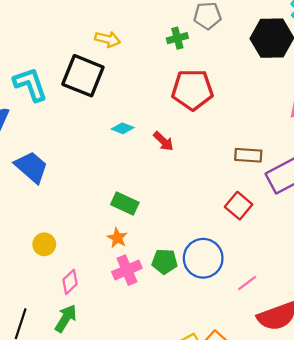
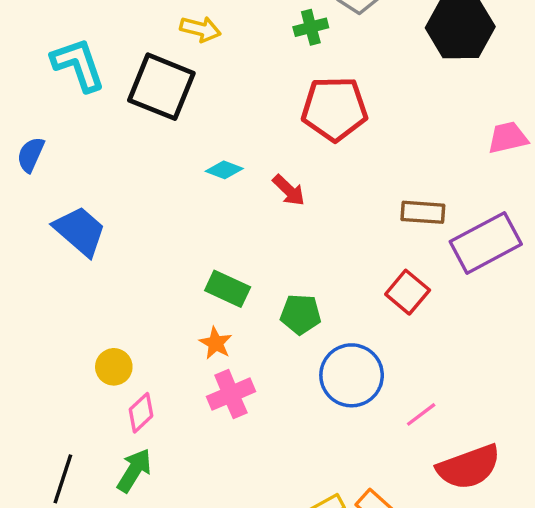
cyan L-shape: (30, 84) -> (78, 65), moved
yellow circle: (44, 244) -> (114, 367), moved
green pentagon: (165, 261) -> (301, 314), moved

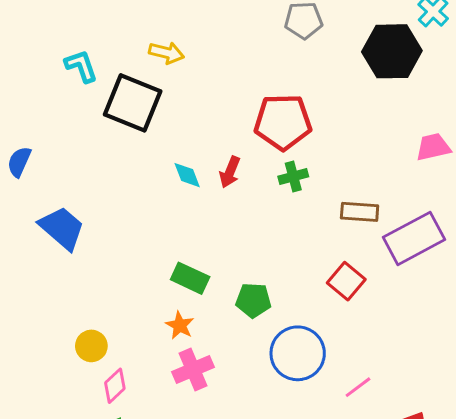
green cross: (311, 27) -> (293, 177), moved
cyan L-shape: (78, 65) -> (81, 66), moved, size x0.7
cyan diamond: (224, 170) -> (187, 175), turned 48
red arrow: (289, 190) -> (230, 172), moved, turned 68

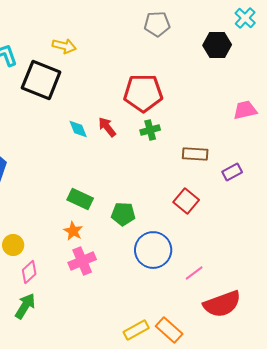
black hexagon: (392, 51) -> (217, 45), size x0.7
red arrow: (230, 172) -> (107, 127), turned 120
purple rectangle: (414, 238) -> (232, 172), size x0.5

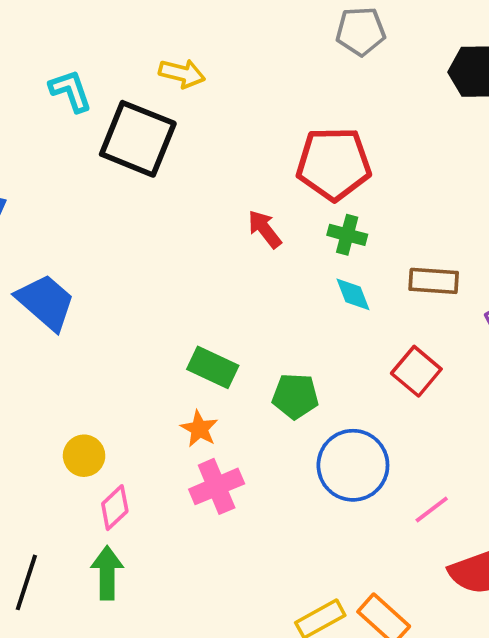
cyan diamond: (78, 129) -> (353, 294), moved
green cross: (150, 130) -> (347, 235), turned 30
green arrow: (25, 306) -> (107, 573), turned -32

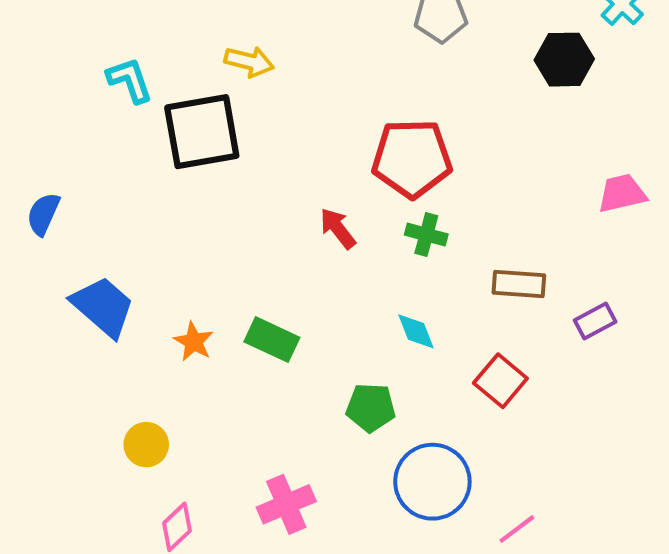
black square: (138, 139) -> (202, 132), turned -32
cyan diamond: (353, 294) -> (416, 331), moved
green rectangle: (213, 367) -> (272, 340), moved
orange star: (199, 429) -> (194, 342), moved
yellow circle: (84, 456) -> (146, 445), moved

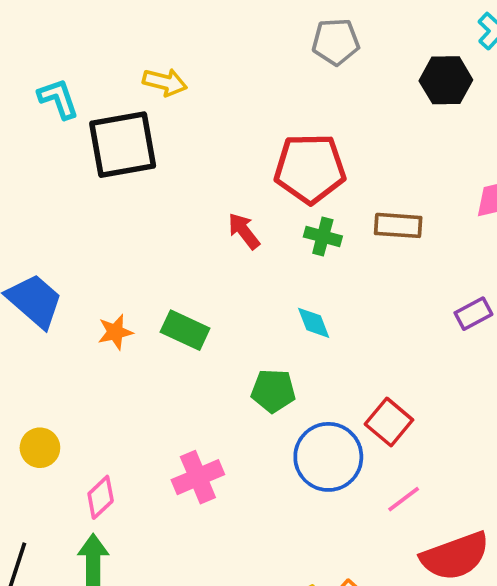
brown rectangle: (519, 284) -> (398, 225), moved
orange star: (194, 342) -> (115, 332), turned 30
red square: (500, 381) -> (389, 422), moved
yellow circle: (146, 445) -> (40, 448), moved

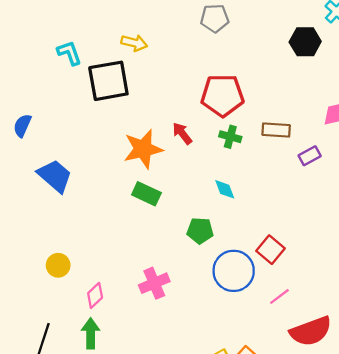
gray pentagon: (336, 42) -> (215, 18), moved
purple rectangle: (473, 314) -> (310, 156), moved
orange star: (115, 332) -> (143, 149), moved, size x1.8

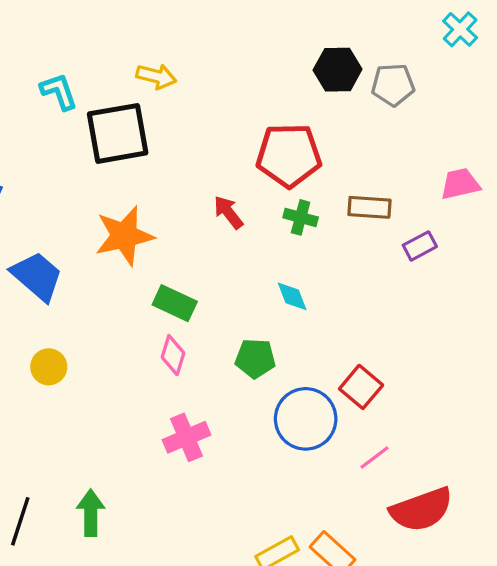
gray pentagon: (215, 18) -> (393, 85), moved
black hexagon: (305, 42) -> (338, 70), moved
orange star: (143, 149) -> (124, 236), moved
yellow circle: (58, 265) -> (49, 367), moved
pink diamond: (95, 295) -> (173, 355), moved, turned -30

